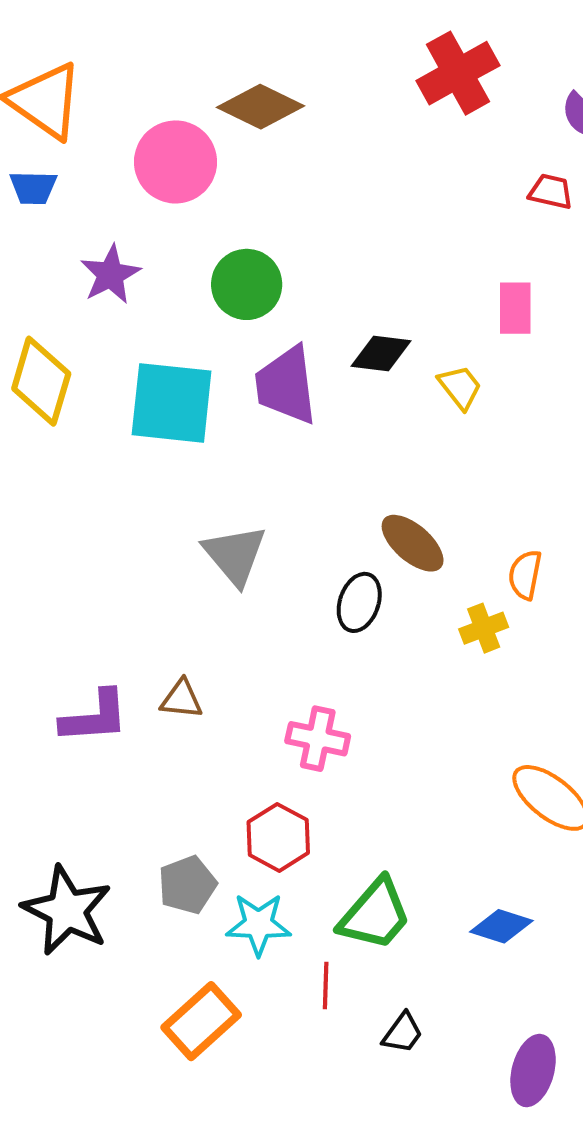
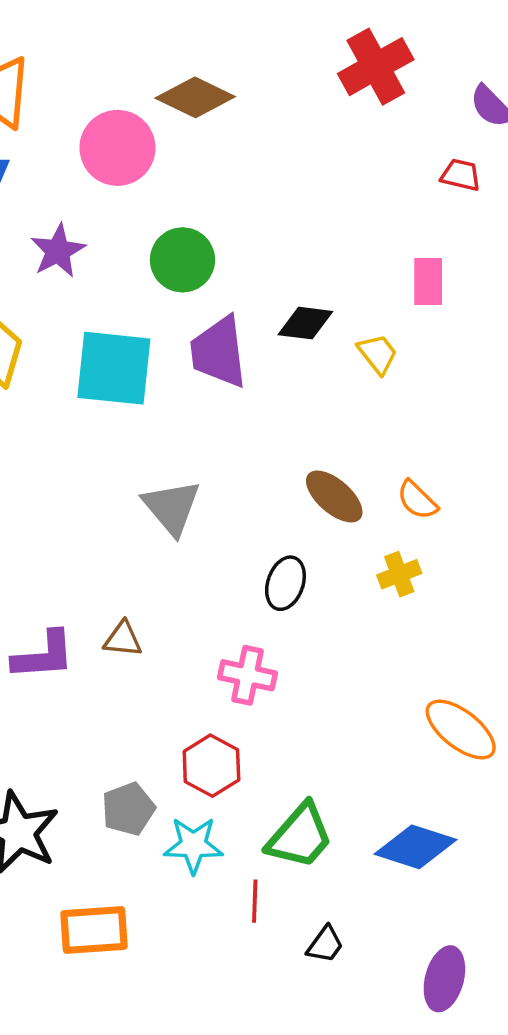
orange semicircle: (525, 575) -> (417, 500), moved, turned -57
black ellipse: (359, 602) -> (285, 583), moved
blue diamond: (501, 926) -> (416, 847), size x1.4
orange rectangle: (201, 1021) -> (94, 930), moved, turned 38

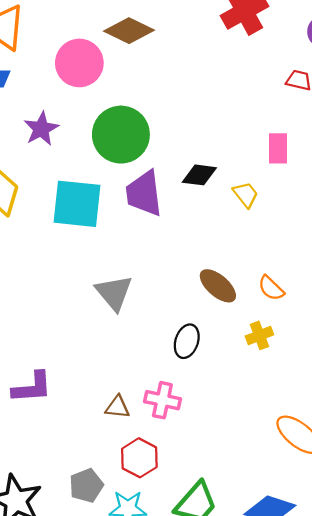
green circle: (183, 260) -> (121, 135), size x1.4
brown triangle: (123, 639) -> (117, 407), moved

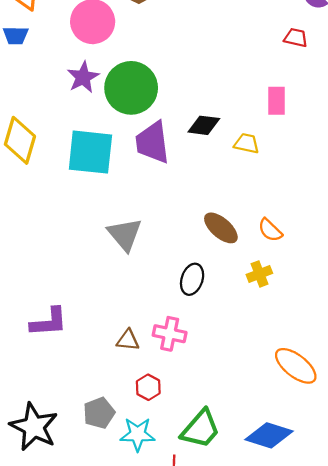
purple star: (41, 129) -> (83, 77), moved
yellow trapezoid: (246, 195) -> (247, 143), turned -40
red hexagon: (139, 458) -> (148, 387), size x0.7

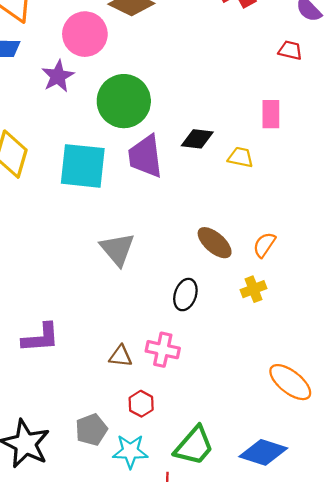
purple star: (83, 77) -> (58, 76), moved
orange semicircle: (270, 230) -> (264, 245), turned 80

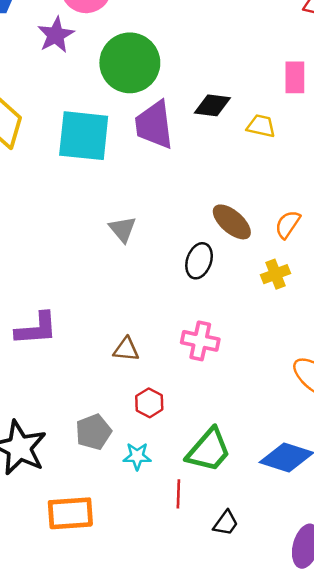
gray triangle: (117, 249) -> (123, 229), size x0.7
black ellipse: (185, 295) -> (199, 261), moved
pink cross: (163, 350) -> (200, 341), moved
cyan star: (130, 451) -> (137, 456), size x0.7

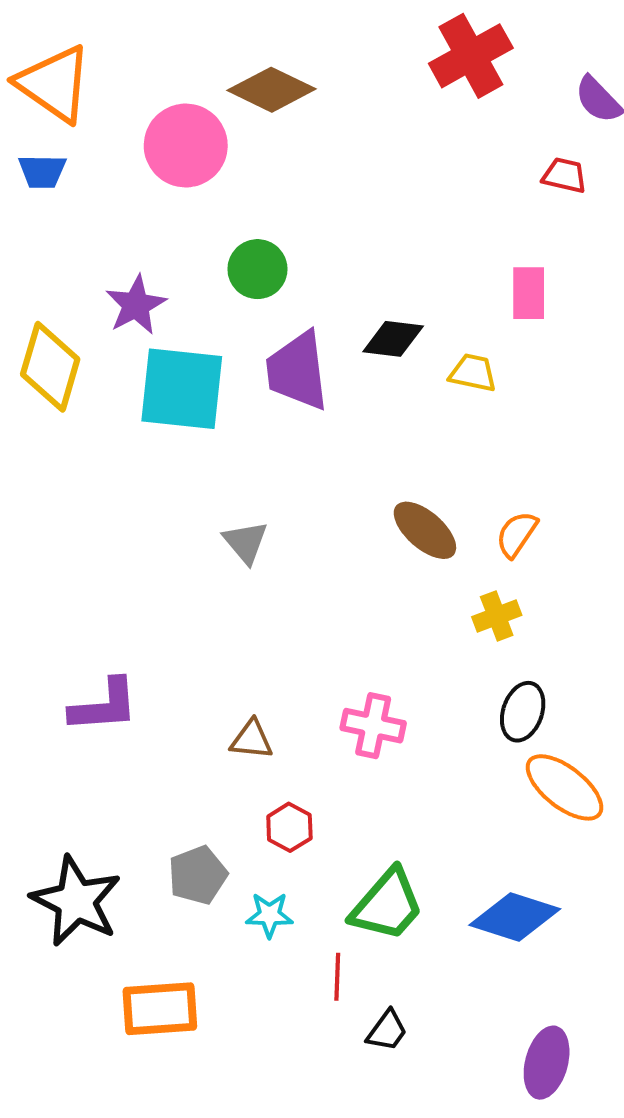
purple star: (56, 35) -> (136, 305), moved
green circle: (130, 63) -> (257, 269), size x0.6
black ellipse: (199, 261) -> (523, 712), moved
black trapezoid: (226, 523) -> (387, 1031), moved

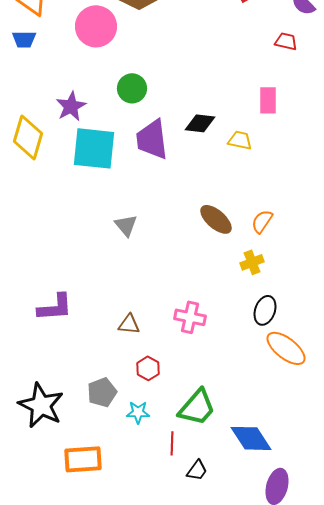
blue diamond: (515, 917) -> (251, 438), moved, turned 39

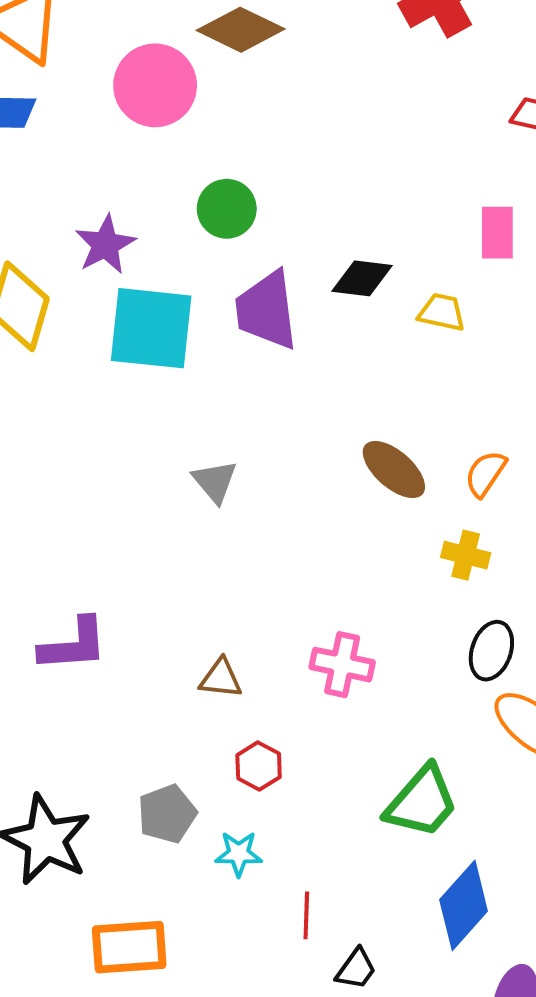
yellow cross: (252, 262) -> (466, 555), turned 35
green trapezoid: (197, 407) -> (422, 802), moved
blue diamond: (251, 438) -> (464, 905), turned 75

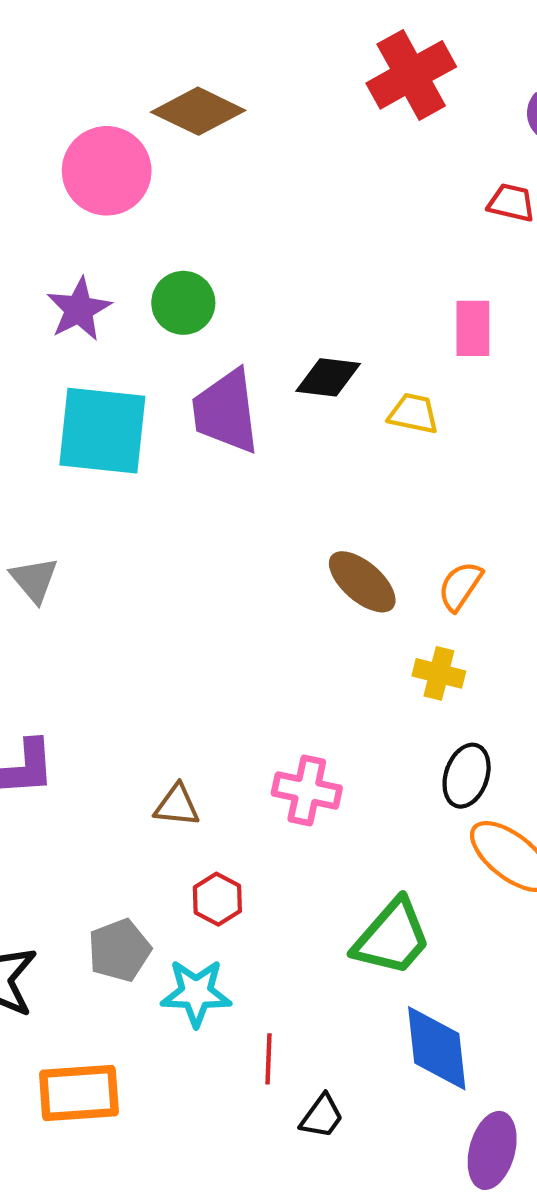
purple star: (105, 245) -> (79, 309), moved
gray triangle: (215, 481) -> (34, 580), moved
cyan star: (239, 854) -> (196, 993), size x1.4
blue diamond: (464, 905) -> (437, 1048), turned -48

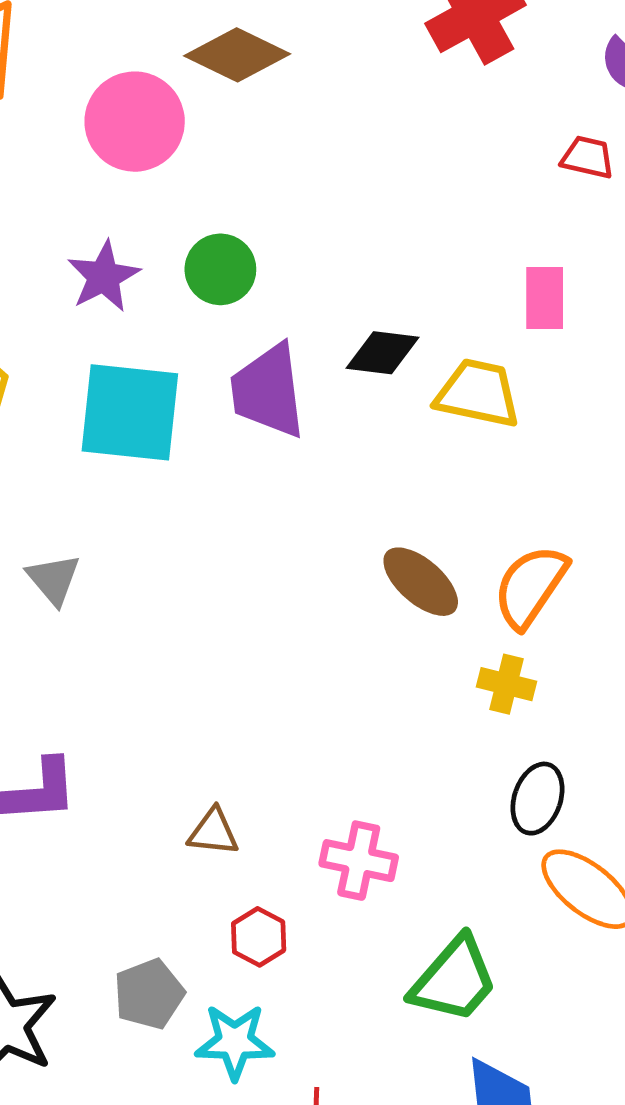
yellow trapezoid: (413, 414) -> (478, 393), size x1.5
orange semicircle: (460, 586) -> (530, 586), size x1.5
pink cross: (307, 791) -> (359, 861), moved

